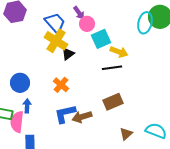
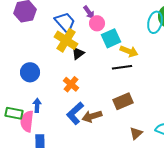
blue circle: (20, 83) -> (30, 72), moved
blue L-shape: (65, 114) -> (75, 113), turned -30

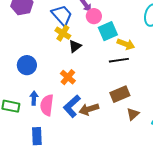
yellow cross: (66, 40) -> (63, 33), size x0.7
pink semicircle: (27, 121) -> (47, 105), moved
brown triangle: (136, 133) -> (133, 114), moved

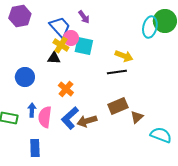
pink circle: (94, 16) -> (71, 38), moved
cyan square: (108, 31) -> (84, 46), moved, turned 36
black triangle: (75, 46) -> (54, 58), moved, turned 40
brown triangle: (133, 114) -> (137, 117), moved

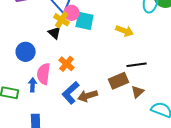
black triangle: (54, 58) -> (55, 33), turned 40
black line: (117, 72) -> (137, 65), moved
pink semicircle: (45, 117) -> (44, 74), moved

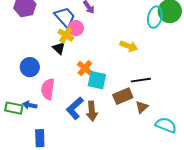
cyan square: (85, 21) -> (97, 80), moved
orange cross: (67, 64) -> (85, 68), moved
blue arrow: (33, 85) -> (30, 105), moved, turned -80
brown arrow: (88, 96) -> (92, 111), turned -78

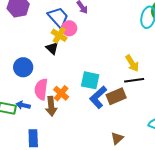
yellow arrow: (129, 46) -> (132, 63), moved, turned 36
orange cross: (85, 68) -> (61, 93), moved
brown triangle: (142, 107) -> (117, 138), moved
blue L-shape: (75, 108) -> (98, 97), moved
brown arrow: (92, 111) -> (51, 106), moved

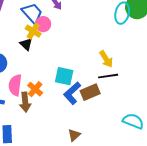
brown triangle: (117, 138) -> (74, 135), moved

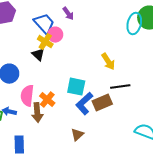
yellow arrow: (106, 59) -> (108, 62), moved
brown triangle: (74, 135) -> (77, 135), moved

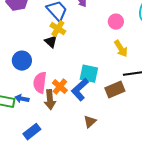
pink circle: (55, 35) -> (116, 22), moved
blue L-shape: (84, 104) -> (80, 90), moved
blue rectangle: (19, 145) -> (32, 132), turned 54

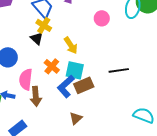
yellow arrow: (121, 49) -> (71, 45), moved
orange cross: (60, 87) -> (52, 66), moved
brown rectangle: (115, 90) -> (84, 85), moved

